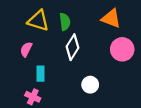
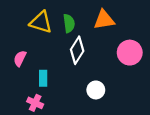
orange triangle: (111, 18) -> (104, 20), moved, turned -30
pink semicircle: (26, 49) -> (20, 58), moved

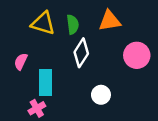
cyan rectangle: (43, 78) -> (45, 82), size x1.5
pink cross: (35, 103) -> (37, 108), turned 35

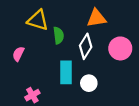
green semicircle: (73, 24) -> (58, 35), moved
white diamond: (81, 53) -> (86, 46), moved
cyan rectangle: (45, 82) -> (66, 72), moved

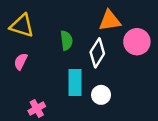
yellow triangle: (38, 20) -> (22, 26), moved
pink circle: (120, 48) -> (137, 42), moved

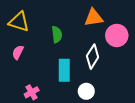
white diamond: (97, 53) -> (93, 57), moved
white circle: (101, 95) -> (86, 91), moved

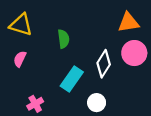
orange triangle: (94, 18) -> (128, 22), moved
pink circle: (117, 35) -> (134, 53), moved
cyan rectangle: (64, 70) -> (72, 79), turned 35

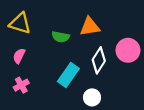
orange triangle: (128, 22) -> (90, 27), moved
green semicircle: (63, 39) -> (61, 37), turned 108
pink cross: (35, 104) -> (21, 85), moved

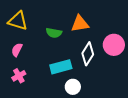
cyan rectangle: (68, 75) -> (61, 67), turned 40
white circle: (92, 97) -> (73, 87), moved

